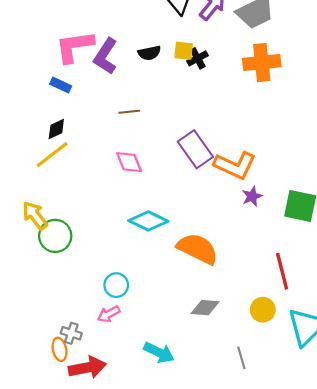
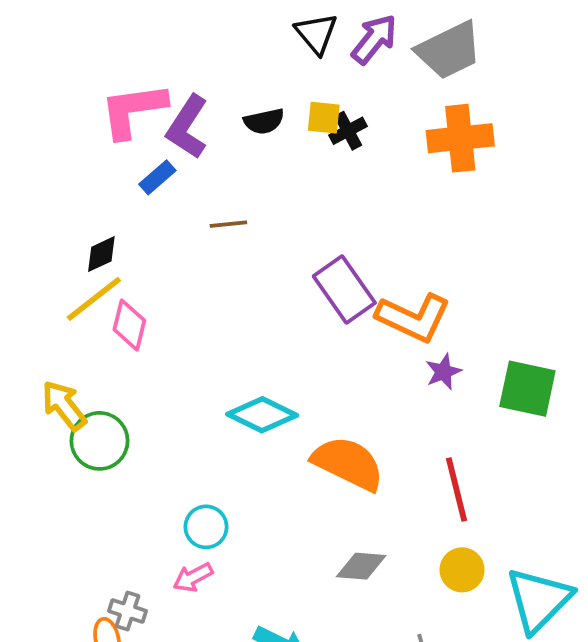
blue rectangle: (61, 85) -> (157, 177), moved, turned -66
pink diamond: (129, 162) -> (129, 325), moved, turned 36
red line: (282, 271) -> (456, 490), moved

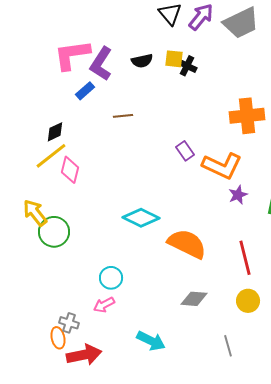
black cross: (348, 131) -> (187, 66), turned -36
orange cross: (460, 138) -> (247, 116), moved
purple rectangle: (344, 290) -> (185, 151), size x0.6

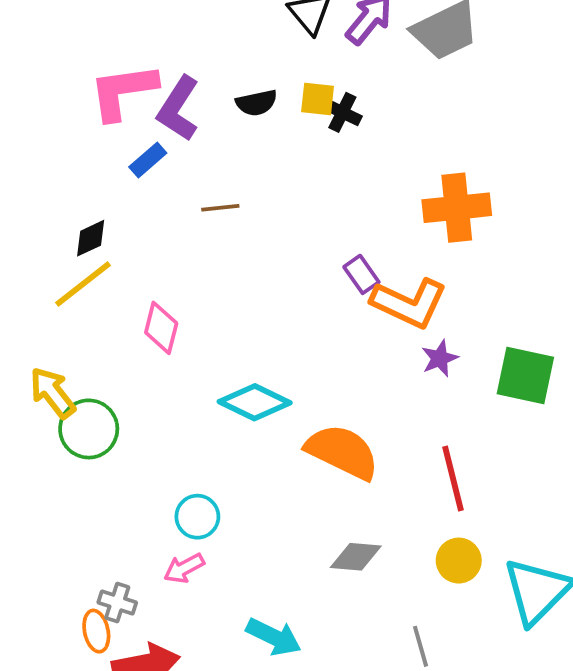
purple rectangle: (185, 151) -> (361, 274), moved
pink diamond: (70, 170) -> (161, 328), moved

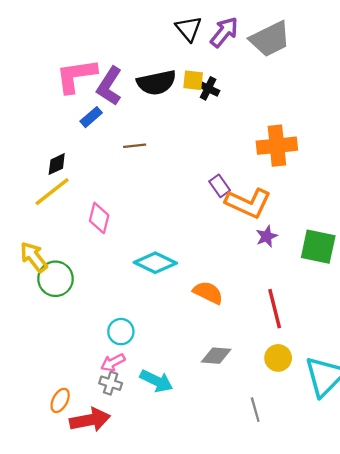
black semicircle: (257, 103) -> (156, 83), size x1.6
orange semicircle: (342, 452) -> (208, 293), size x0.7
gray cross: (117, 602) -> (111, 383), moved
orange ellipse: (96, 631) -> (60, 400), turned 40
cyan arrow: (274, 637) -> (156, 381), moved

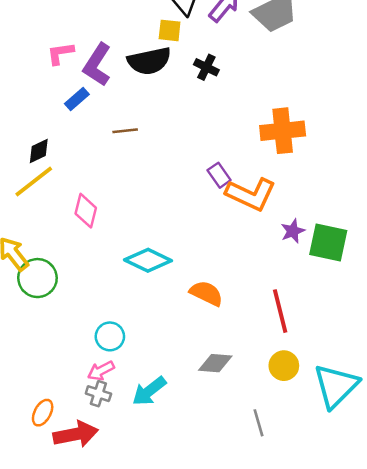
pink L-shape: (76, 76) -> (60, 53), size x0.6
yellow square: (193, 80) -> (170, 30), moved
purple star: (267, 236) -> (293, 231), moved
cyan arrow: (156, 381) -> (149, 391), turned 116

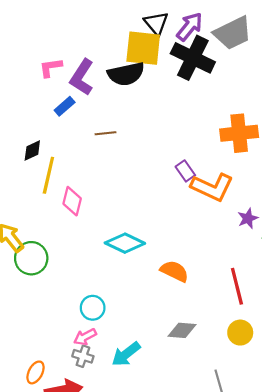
yellow square: (170, 30) -> (143, 48), size x1.8
black cross: (206, 67) -> (193, 58), moved, size x2.0
yellow line: (34, 182) -> (48, 175), moved, turned -39

